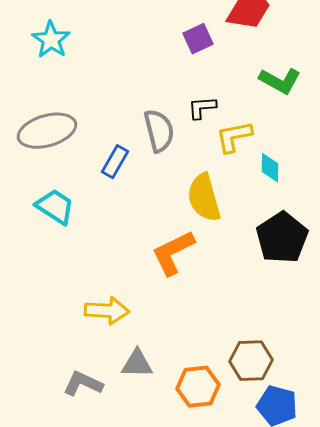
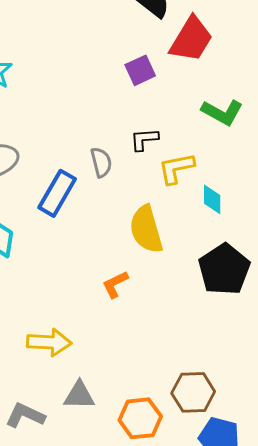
gray semicircle: (159, 131) -> (101, 162), size x0.7
blue rectangle: (115, 162) -> (57, 193), size x1.4
orange L-shape: (173, 253) -> (115, 284), size x0.6

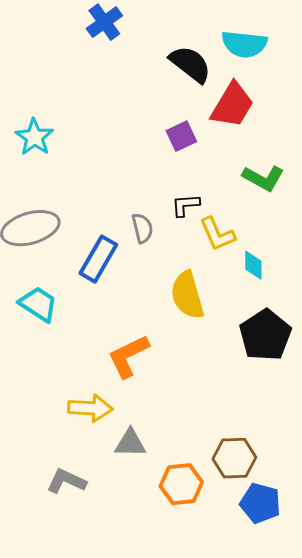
yellow L-shape: (176, 168) -> (217, 234), turned -102
orange L-shape: (115, 284) -> (128, 356), moved, size x1.6
gray triangle: (79, 395) -> (130, 443), moved

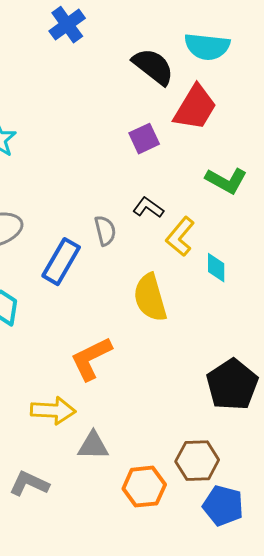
black L-shape: (185, 205) -> (148, 208), turned 40
yellow L-shape: (217, 234) -> (180, 237), turned 63
black pentagon: (265, 335) -> (232, 385), moved

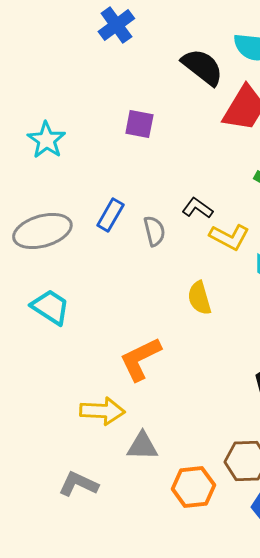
purple square: (144, 139) -> (139, 124), moved, turned 36
yellow L-shape: (180, 237) -> (229, 237), turned -102
blue rectangle: (61, 262) -> (110, 215), moved, size x0.7
yellow semicircle: (150, 298) -> (199, 298), size x0.7

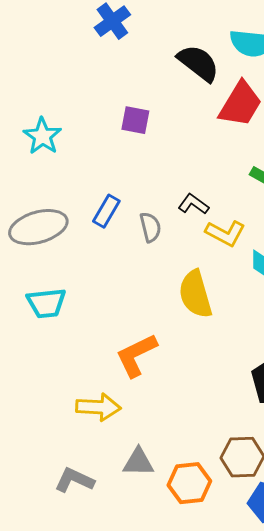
yellow semicircle: (199, 298) -> (195, 294), size x1.4
cyan trapezoid: (50, 307) -> (46, 303), turned 141
gray triangle: (142, 446) -> (138, 462), moved

